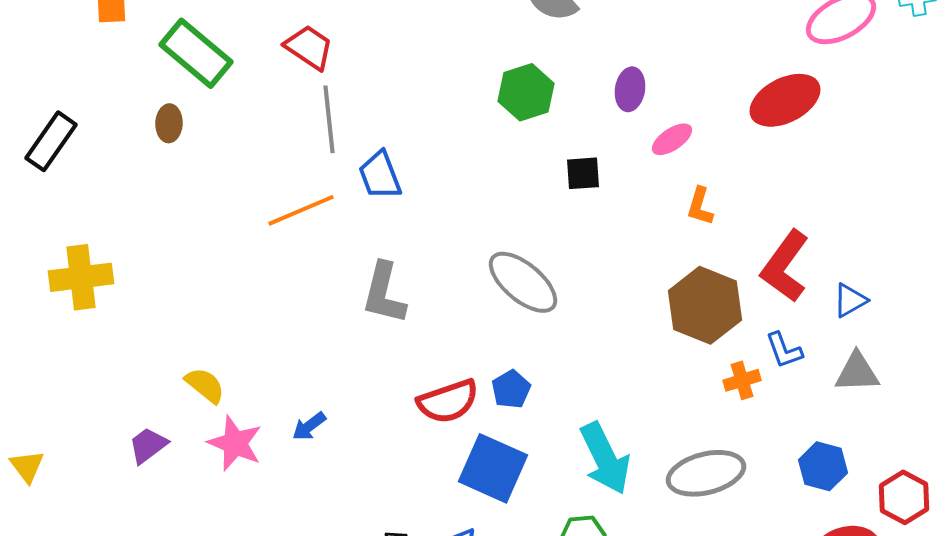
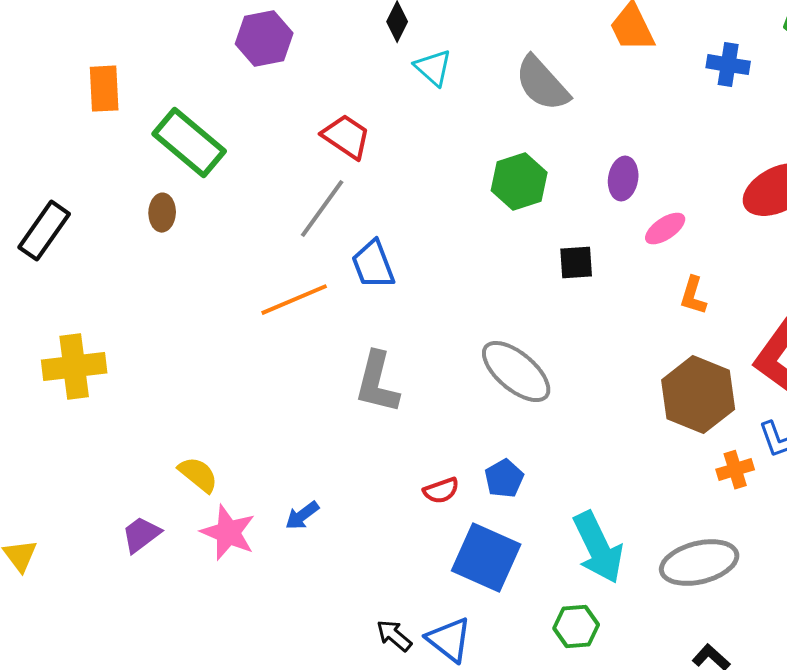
red trapezoid: (309, 47) -> (346, 137), moved
gray line: (329, 119) -> (322, 209), turned 42
red semicircle: (448, 401) -> (441, 491), size x0.6

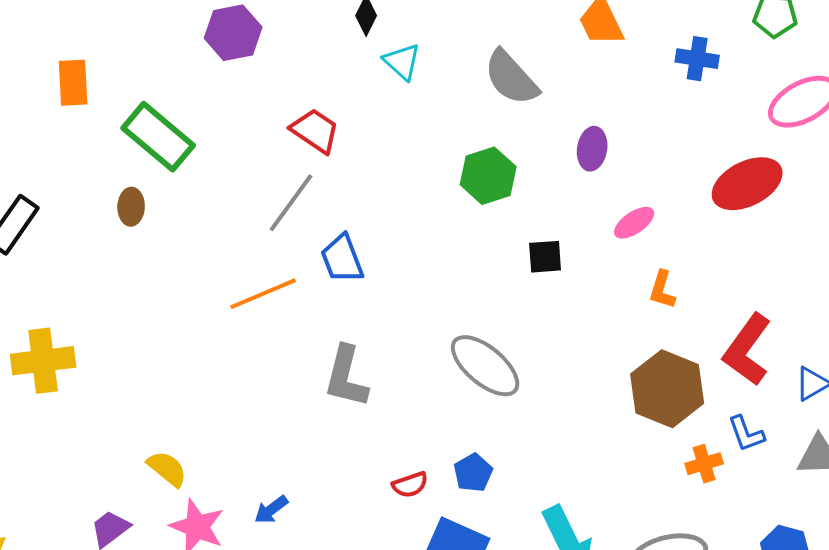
purple ellipse: (623, 179) -> (592, 149), moved

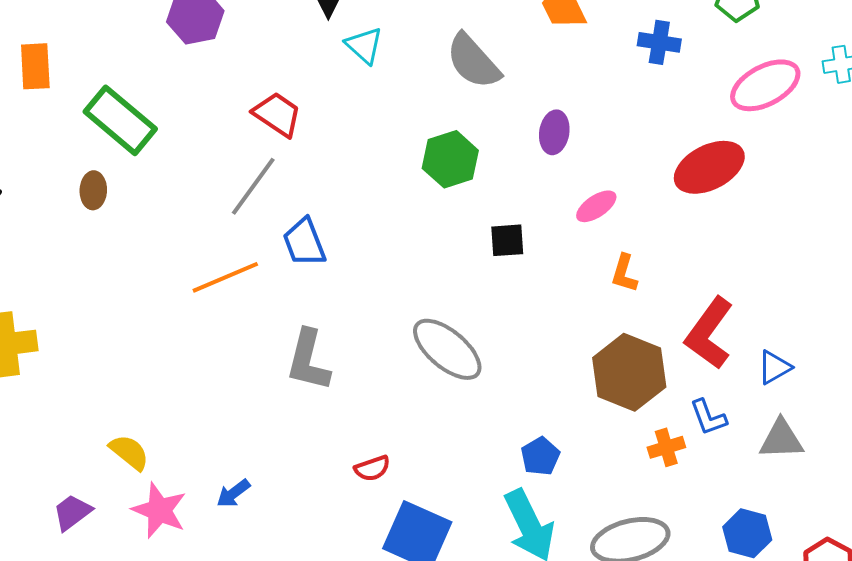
blue pentagon: (473, 473) -> (540, 456), moved

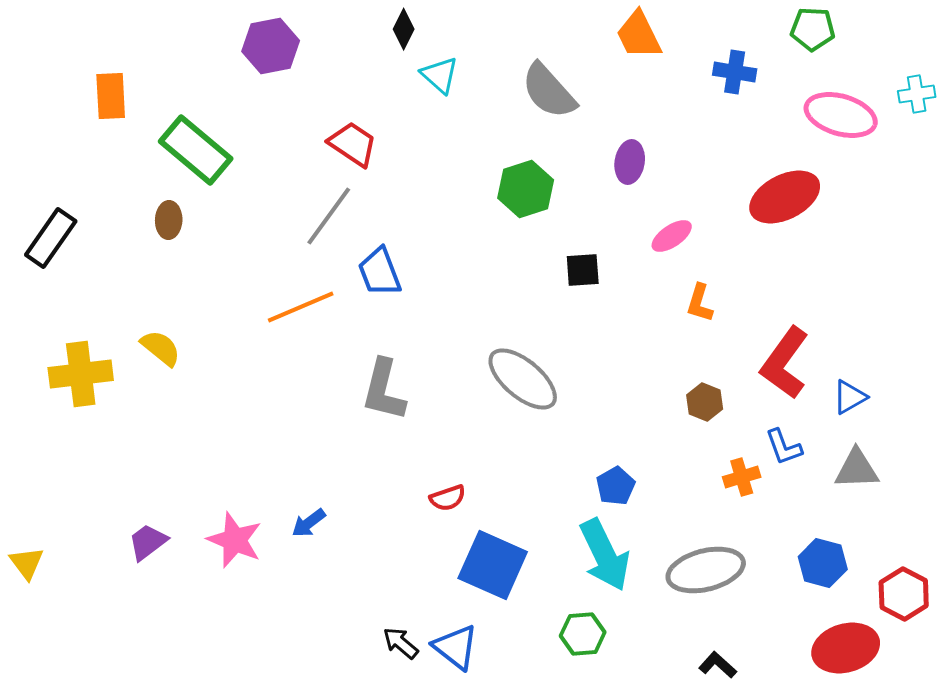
pink ellipse: (765, 85) -> (841, 115), turned 44
brown hexagon: (629, 372) -> (705, 402), size x0.5
yellow semicircle: (129, 452) -> (161, 348), moved

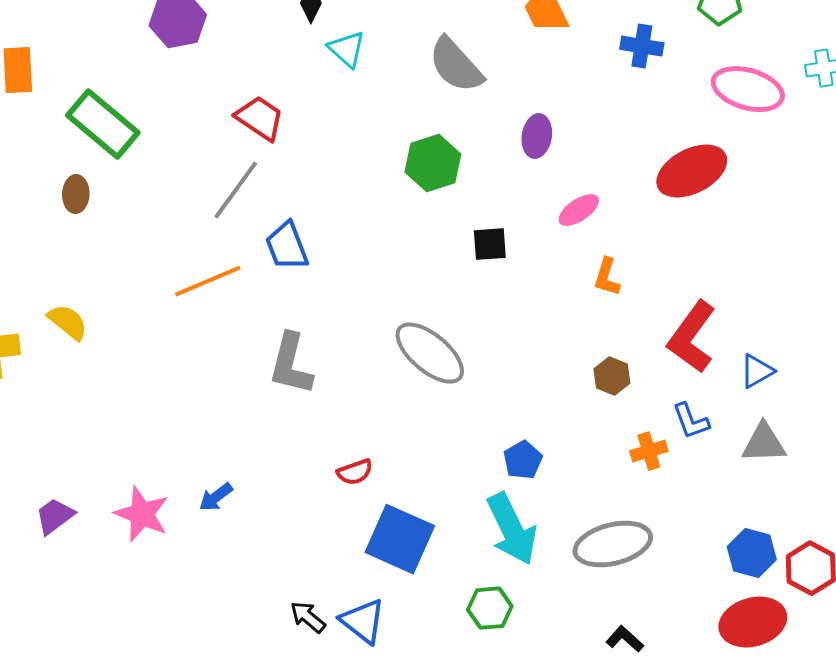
blue hexagon: (823, 563) -> (752, 553), moved

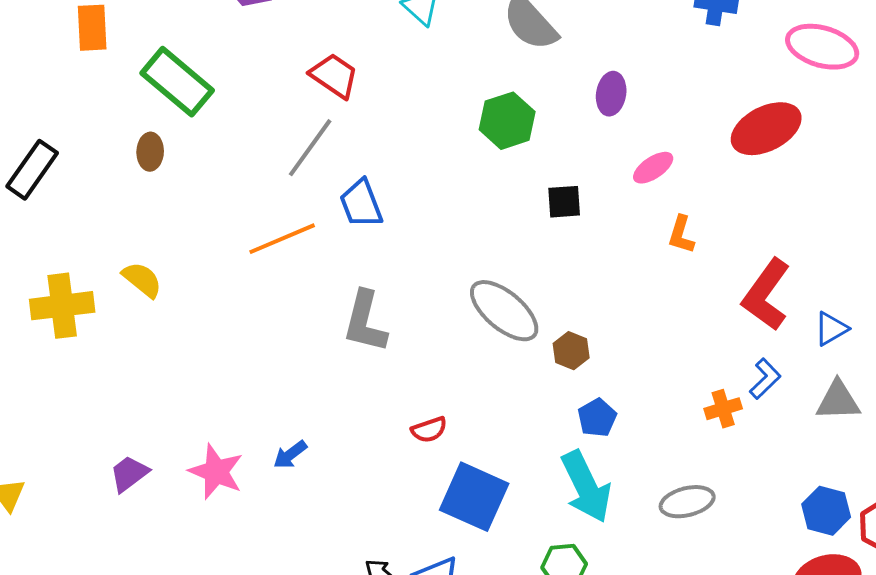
brown hexagon: (612, 376) -> (571, 351), moved
blue L-shape: (691, 421) -> (765, 379), turned -114
gray ellipse: (613, 544) -> (687, 502), size x0.7

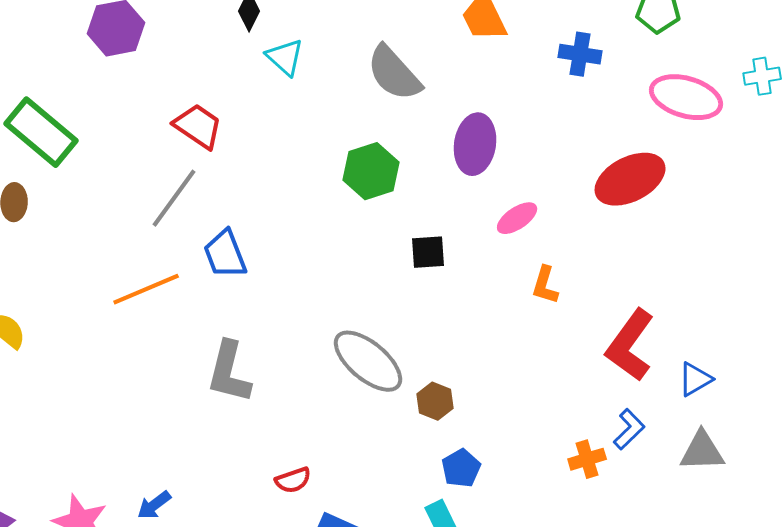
purple ellipse: (611, 94) -> (475, 144), size x1.4

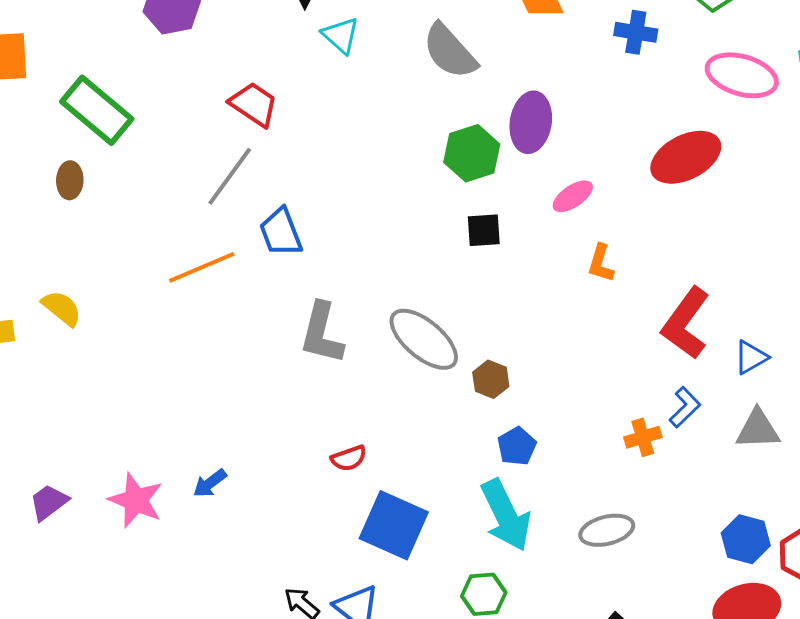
green hexagon: (371, 171) -> (472, 153), moved
gray L-shape: (229, 372) -> (322, 333), moved

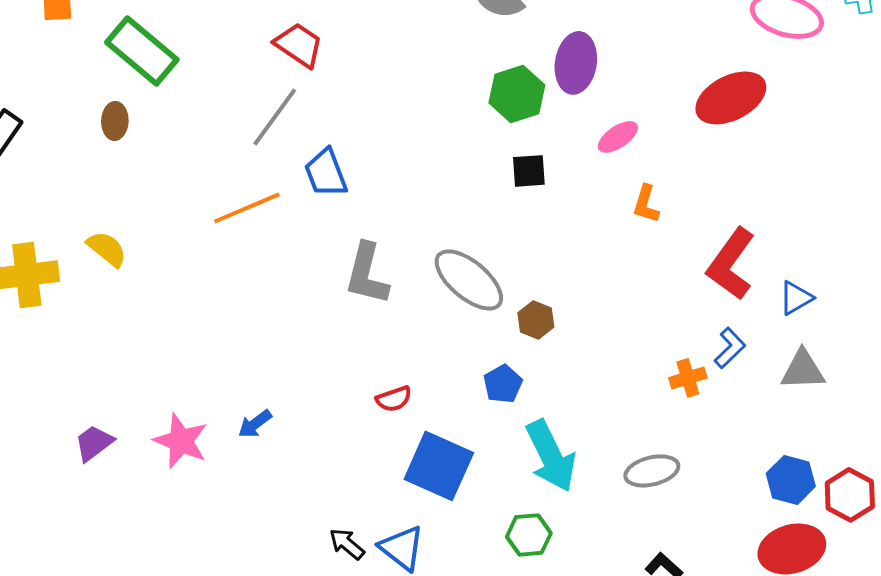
blue pentagon: (517, 446) -> (503, 384), moved

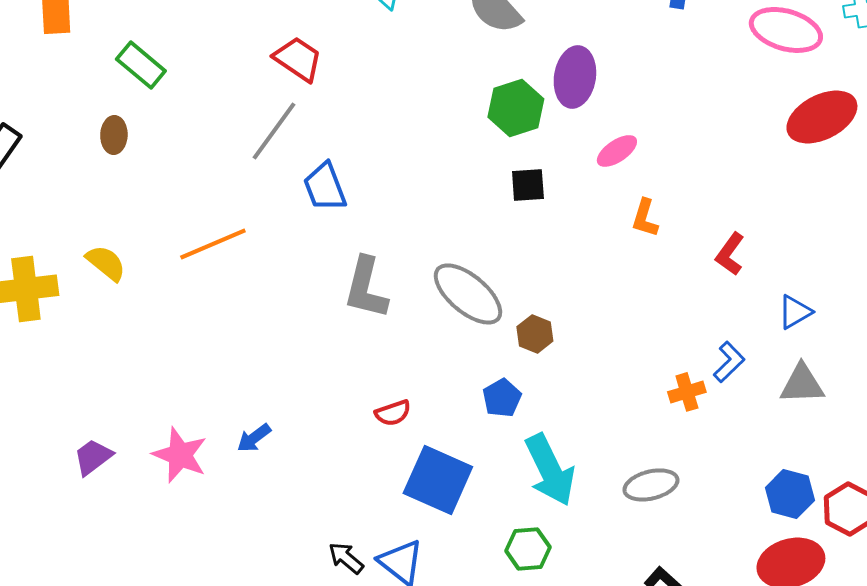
green rectangle: (142, 51) -> (141, 65), size x0.7
red ellipse: (731, 98) -> (822, 117), moved
orange line: (247, 208) -> (213, 244), moved
red L-shape: (731, 264) -> (730, 254), moved, size x0.6

